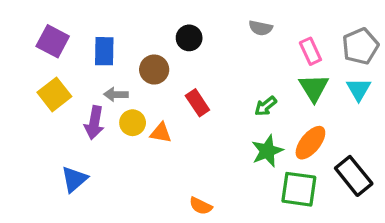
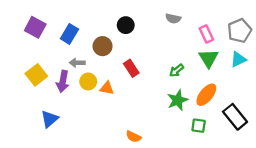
blue rectangle: (104, 51) -> (69, 34), turned 30
cyan triangle: (359, 89) -> (238, 59), turned 35
yellow square: (54, 94) -> (36, 75), moved
green square: (299, 189) -> (199, 126), size x0.6

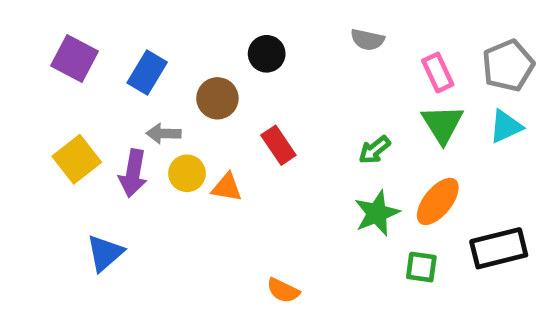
black rectangle: (235, 117) -> (499, 248), turned -65

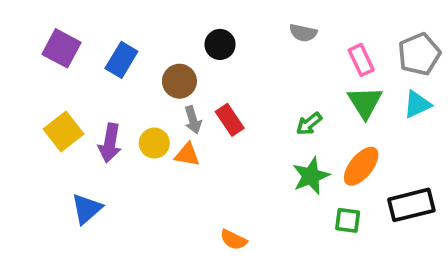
gray arrow: (164, 133) -> (193, 120), moved, turned -108

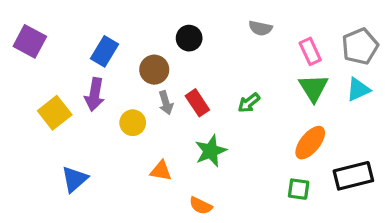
purple square: (61, 48) -> (30, 41), moved
green arrow: (309, 124) -> (249, 103), moved
purple arrow: (110, 143) -> (95, 94), moved
orange triangle: (187, 155) -> (161, 171), moved
green star: (311, 176) -> (211, 151), moved

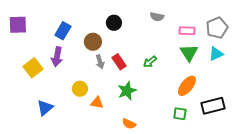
purple square: (30, 41) -> (18, 25), turned -30
pink rectangle: (310, 51) -> (187, 31), turned -63
yellow circle: (133, 123) -> (80, 89), moved
orange semicircle: (201, 206) -> (129, 124), moved

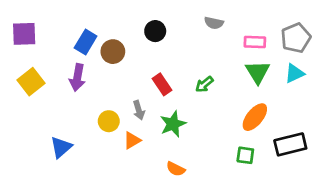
brown circle: (93, 42) -> (113, 52), moved
gray arrow: (100, 62) -> (139, 110), moved
yellow square: (33, 68) -> (31, 82), moved
orange triangle: (97, 103) -> (132, 140), turned -40

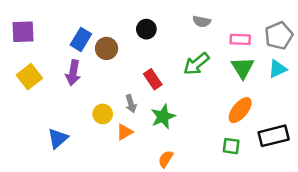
green arrow: (204, 84) -> (196, 64), moved, size x1.5
orange semicircle: (176, 169) -> (166, 159), turned 96

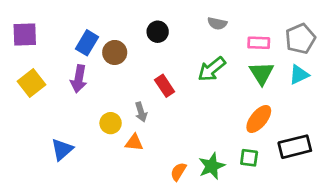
green star: (163, 117) -> (212, 166), moved
orange triangle: (125, 132) -> (134, 143), turned 36

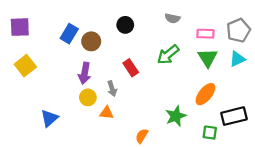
purple arrow: (79, 79) -> (85, 73), moved
green square: (249, 158) -> (210, 133), moved
green star: (212, 166) -> (176, 116), moved

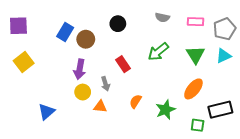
pink rectangle: (205, 34) -> (196, 22), moved
orange semicircle: (142, 136) -> (135, 101), moved

